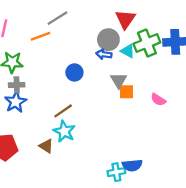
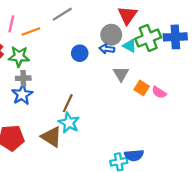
orange line: (40, 36) -> (31, 31), moved
blue circle: (74, 72) -> (80, 53), moved
orange square: (127, 92) -> (142, 88), moved, turned 32
brown line: (63, 111) -> (68, 103), turned -30
brown triangle: (46, 146) -> (51, 137), size x1.5

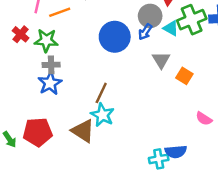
blue arrow: (107, 49) -> (145, 32), turned -64
blue circle: (80, 53) -> (115, 37), size x1.6
pink semicircle: (159, 92) -> (204, 119), moved

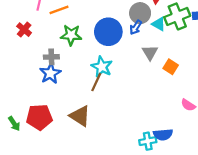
green star: (46, 40) -> (71, 35), moved
cyan star: (102, 115) -> (102, 67), moved

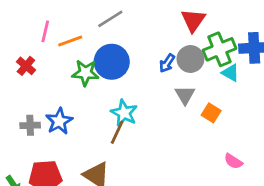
gray circle: (140, 13) -> (190, 59), moved
cyan triangle: (159, 24) -> (231, 73), moved
blue circle: (108, 32) -> (112, 62), moved
gray cross: (51, 57) -> (30, 125), moved

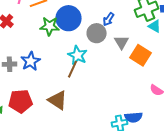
gray circle: (190, 59) -> (97, 33), moved
orange square: (211, 113) -> (141, 55), size x1.5

